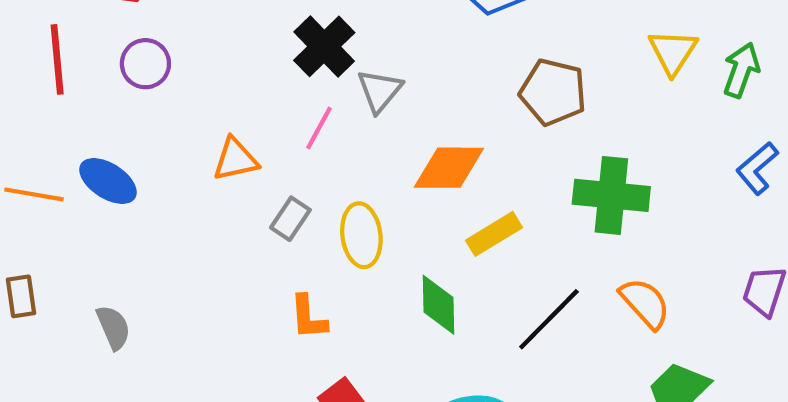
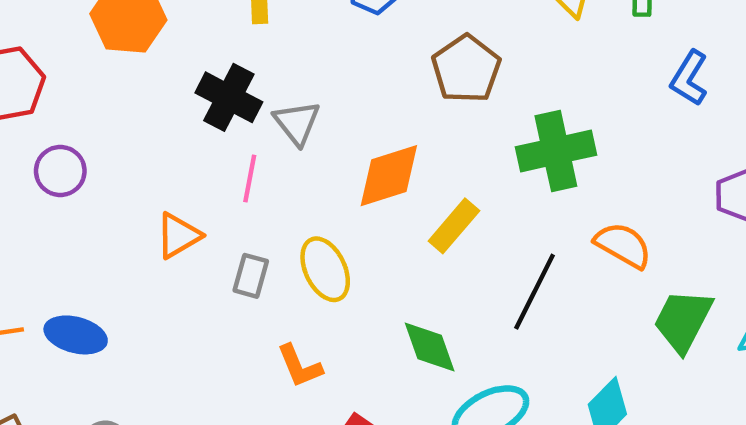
brown pentagon: (553, 92) -> (466, 69), turned -30
blue ellipse: (108, 181) -> (76, 335), moved
green diamond: (439, 305) -> (430, 347), moved

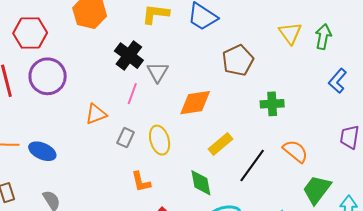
green cross: (556, 151) -> (272, 104), size x0.7
purple circle: (60, 171) -> (48, 76), size x1.6
yellow rectangle: (454, 226) -> (220, 144), moved

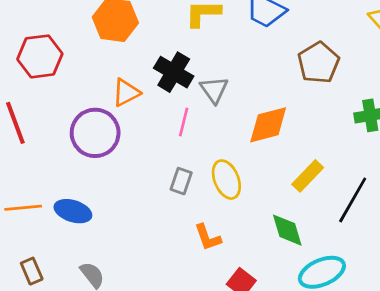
purple circle: (48, 76) -> (95, 133), moved
orange triangle: (96, 114) -> (126, 93), moved

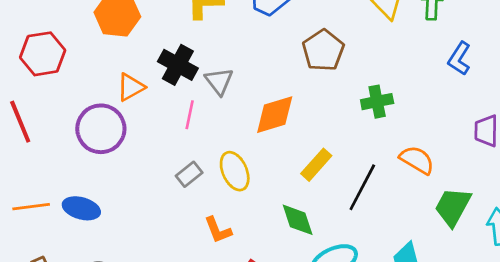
gray rectangle: (181, 181) -> (189, 174), turned 35

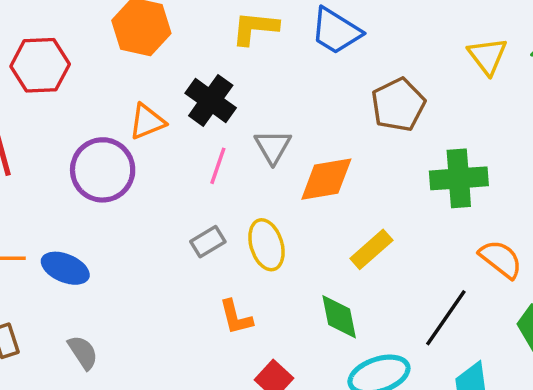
gray triangle: (219, 81) -> (273, 147), moved
green cross: (377, 102) -> (459, 178), size x1.4
black line: (362, 187) -> (446, 318), moved

